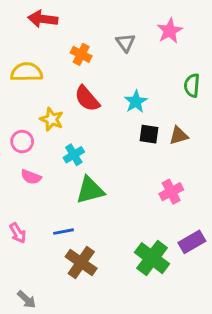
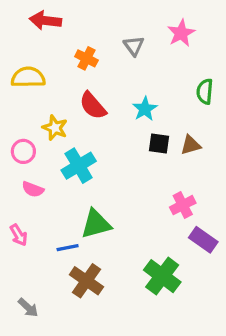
cyan cross: (74, 155) -> (79, 166), size x1.5
green triangle: (90, 190) -> (96, 224), moved
pink arrow: (18, 233) -> (19, 235), moved
purple rectangle: (192, 242) -> (203, 240), moved, turned 65
gray arrow: (27, 299) -> (28, 308), moved

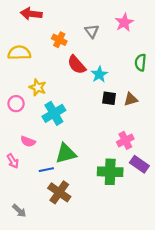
red semicircle: (93, 106) -> (77, 65), moved
pink semicircle: (33, 189) -> (28, 141), moved
green cross: (162, 276) -> (110, 172), moved, turned -35

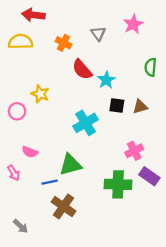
yellow semicircle: (19, 53) -> (21, 42), moved
cyan cross: (54, 113) -> (86, 123), moved

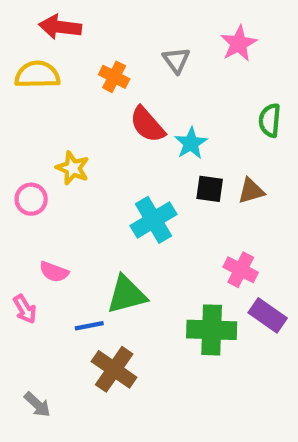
pink cross: (134, 151) -> (241, 270), turned -36

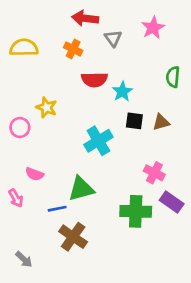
red arrow: (60, 27) -> (85, 18), moved
red semicircle: (147, 124) -> (94, 80), turned -50

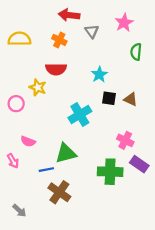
green semicircle: (173, 77) -> (136, 52), moved
red semicircle: (94, 80) -> (56, 69), moved
brown triangle: (161, 122) -> (131, 99), turned 40

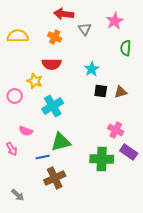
brown triangle: (131, 99) -> (121, 92), turned -40
cyan cross: (80, 114) -> (53, 106), moved
brown cross: (59, 192) -> (55, 178), turned 30

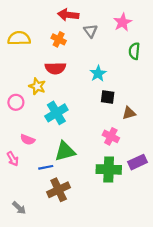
brown triangle: (121, 92) -> (129, 113), moved
pink cross: (116, 130) -> (111, 136), moved
purple rectangle: (129, 152) -> (137, 162), turned -60

